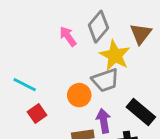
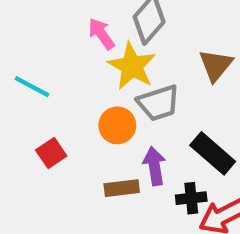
brown triangle: (141, 34) -> (216, 65), moved
yellow star: (115, 55) -> (132, 66), moved
cyan line: (25, 85) -> (32, 87), moved

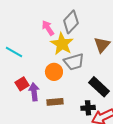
purple arrow: (154, 166) -> (34, 92), moved

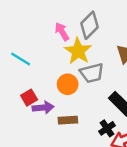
purple arrow: (34, 92) -> (43, 107), turned 90
black cross: (88, 108) -> (107, 128), turned -32

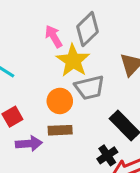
purple arrow: (43, 107) -> (29, 144), moved
brown rectangle: (68, 120) -> (60, 130), moved

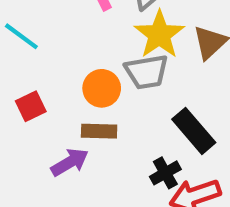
yellow star: (73, 61) -> (159, 35), moved
purple arrow: (29, 144) -> (70, 162), moved, turned -30

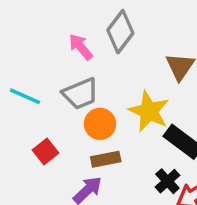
yellow star: (159, 35) -> (149, 111), moved
gray trapezoid: (147, 72) -> (80, 94), moved

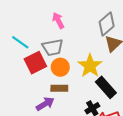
gray diamond: (120, 32) -> (107, 24), moved
red square: (45, 151) -> (35, 63), moved, size x1.5

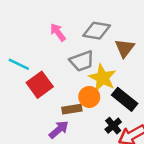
gray diamond: (107, 24) -> (97, 31), moved, turned 60
gray trapezoid: (53, 47) -> (82, 61), moved
orange circle: (60, 67) -> (89, 97), moved

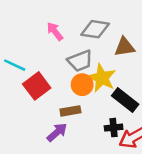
brown triangle: (125, 48) -> (124, 47), turned 45
orange circle: (89, 97) -> (82, 85), moved
black cross: (113, 126) -> (114, 128), turned 35

